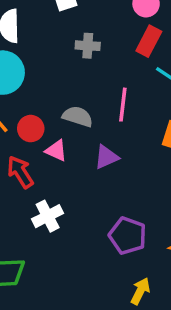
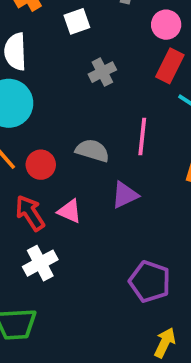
gray cross: (88, 46) -> (102, 72), turned -30
pink triangle: (56, 151) -> (70, 211), moved
white cross: (48, 216) -> (40, 263), moved

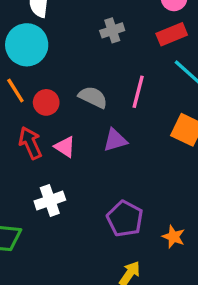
red rectangle: (170, 66) -> (172, 34), turned 32
white cross: (40, 263) -> (50, 201), moved

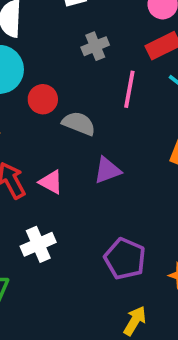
pink line: (138, 92) -> (129, 89), moved
red circle: (46, 102) -> (43, 99), moved

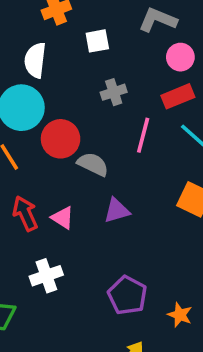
red circle: (43, 99) -> (61, 139), size x1.4

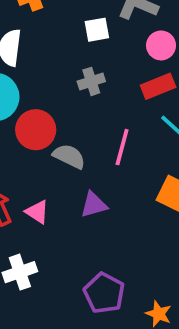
white square: (97, 41) -> (97, 30), moved
pink line: (143, 135) -> (122, 147), moved

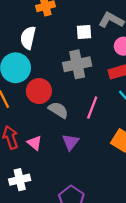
gray cross: (91, 81) -> (77, 64), size x1.6
purple triangle: (94, 205) -> (71, 142), turned -42

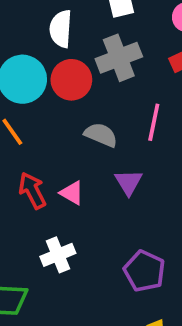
white semicircle: (28, 38) -> (61, 29), moved
red circle: (39, 91) -> (71, 80), moved

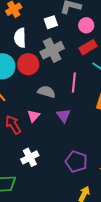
pink triangle: (72, 193) -> (33, 116), moved, turned 48

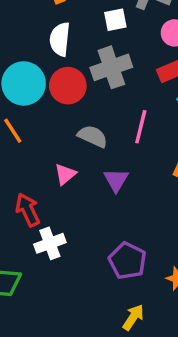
red arrow: (13, 125) -> (28, 210), moved

